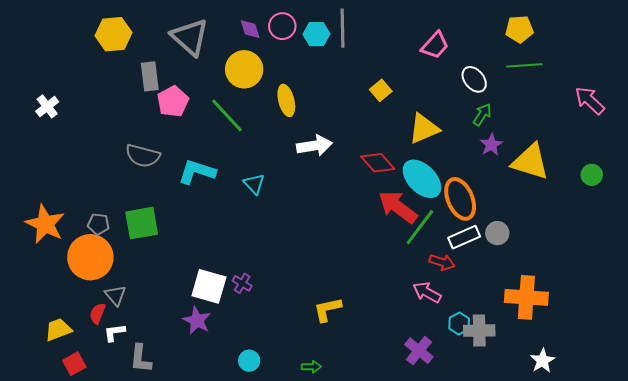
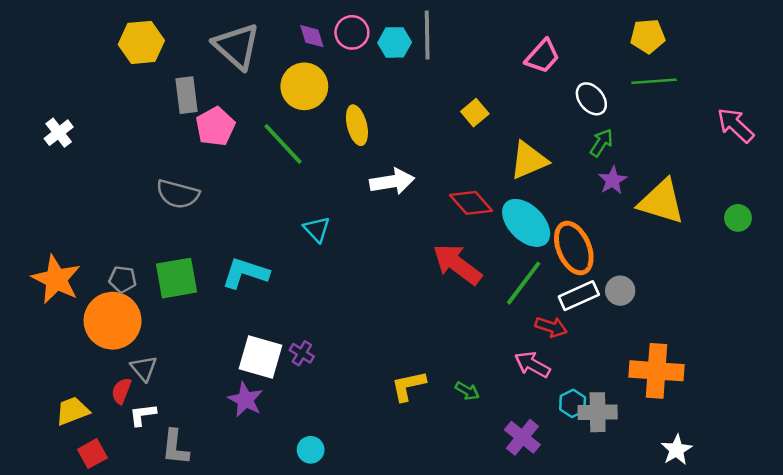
cyan L-shape: (197, 172) -> (245, 273), moved
red arrow: (398, 207) -> (457, 264), moved
green arrow: (311, 367) -> (467, 391), moved, turned 30

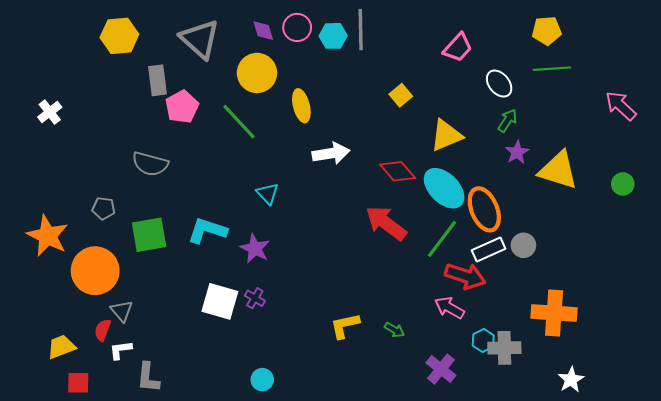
gray pentagon: (123, 279) -> (104, 208), moved
red arrow: (551, 327) -> (465, 276), size x1.5
purple star: (245, 400) -> (255, 248), moved
red square: (92, 454) -> (78, 383), turned 30

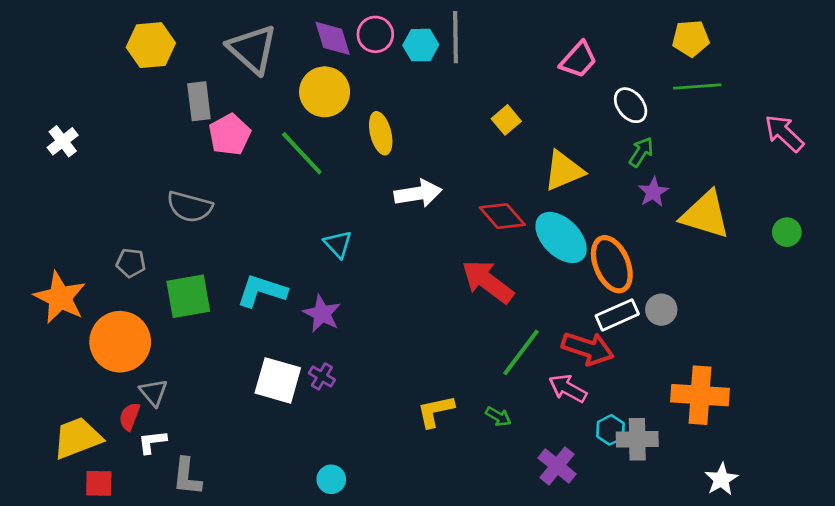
purple diamond: (263, 31) -> (333, 38), size x1.4
green line: (442, 239) -> (521, 352), moved
yellow trapezoid: (61, 347) -> (77, 438), size x1.4

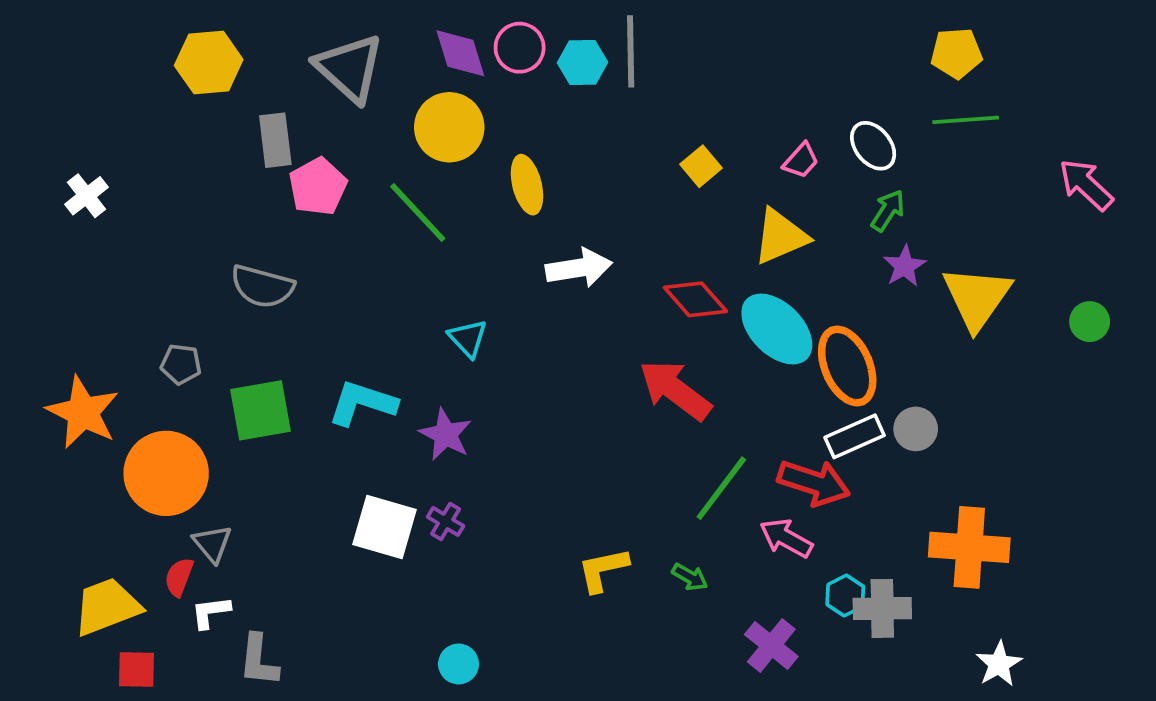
pink trapezoid: (578, 60) -> (801, 161), moved, size x0.7
yellow triangle: (705, 215) -> (977, 298), turned 48

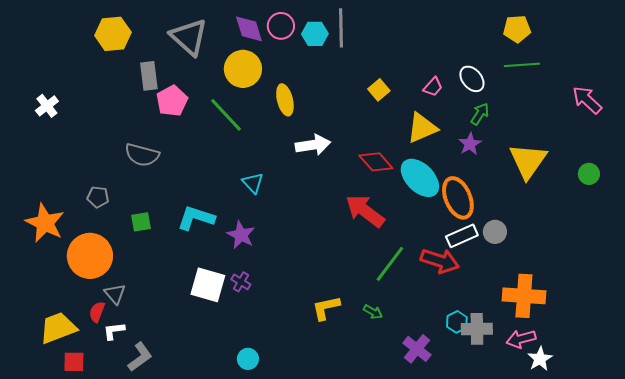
purple star: (905, 266) -> (470, 144), moved
green square: (260, 410) -> (141, 222), size x0.6
pink arrow: (786, 538) -> (521, 339), moved, turned -44
gray L-shape: (259, 660) -> (140, 357), turned -132

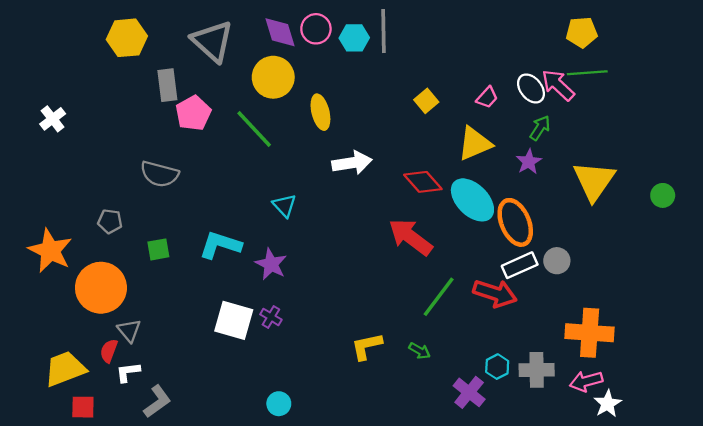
pink arrow: (587, 100) -> (558, 85), moved
cyan hexagon: (457, 322) -> (497, 367), moved

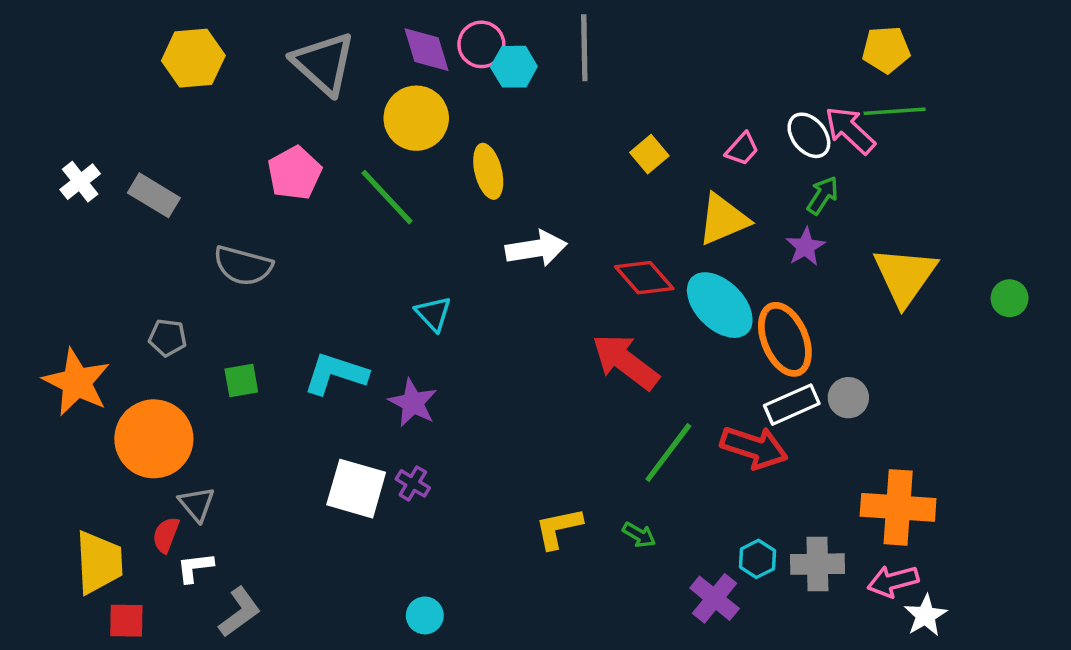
cyan hexagon: (354, 38) -> (514, 67), moved
gray rectangle: (167, 85) -> (154, 195), moved, turned -52
yellow trapezoid: (65, 369) -> (99, 562), turned 108

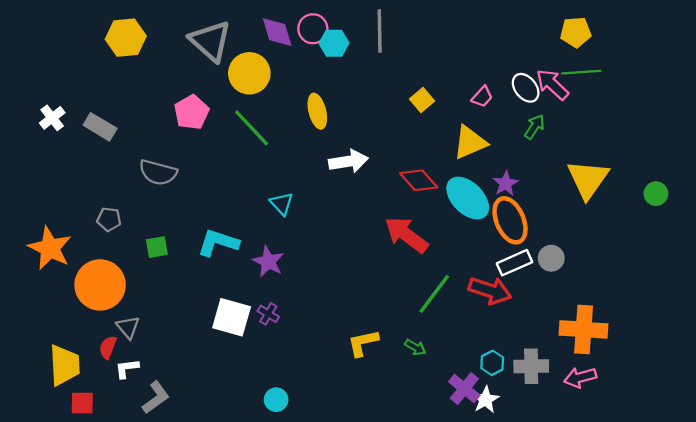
yellow circle: (416, 118) -> (249, 73), moved
purple star: (805, 247) -> (506, 184), moved
white star: (926, 615) -> (485, 400), moved

